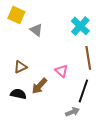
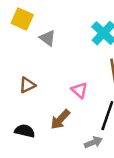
brown arrow: (39, 86) -> (60, 119), moved
black semicircle: (18, 94) -> (25, 131), moved

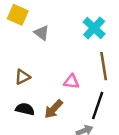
pink triangle: (79, 90) -> (71, 82), turned -35
black semicircle: (25, 131) -> (25, 109), moved

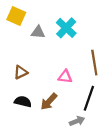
cyan cross: (94, 28) -> (66, 28), moved
gray triangle: (42, 33) -> (38, 32), turned -32

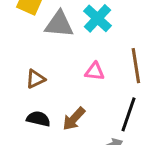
gray triangle: (38, 32) -> (59, 24), size x1.5
pink triangle: (65, 77) -> (95, 72), moved

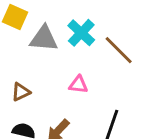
brown line: (136, 66) -> (119, 50), moved, turned -36

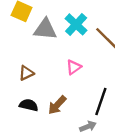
pink triangle: (78, 85) -> (74, 67), turned -42

